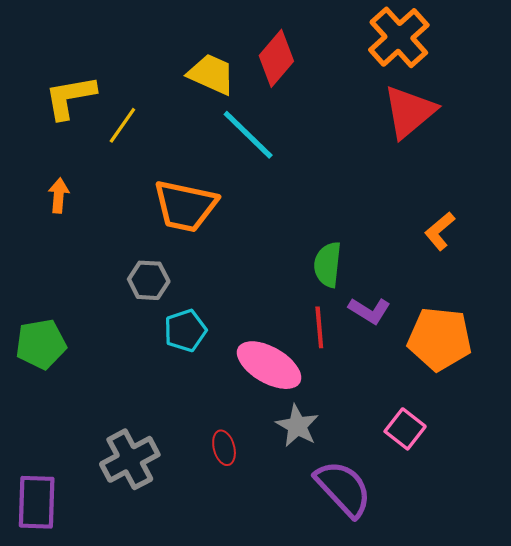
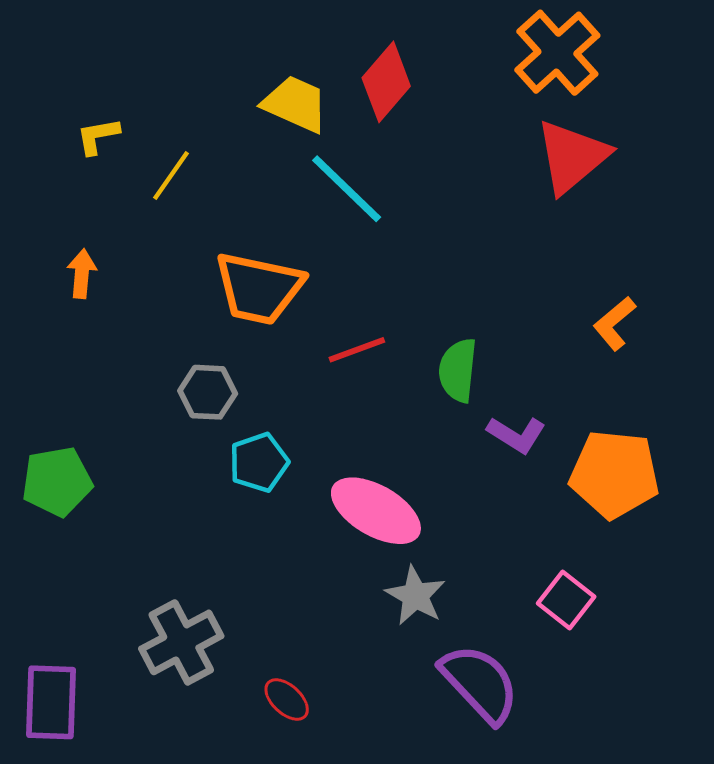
yellow L-shape: (70, 97) -> (98, 136), size x0.6
red line: (319, 327) -> (357, 350), moved, turned 75
red ellipse: (224, 448) -> (287, 699), moved, turned -32

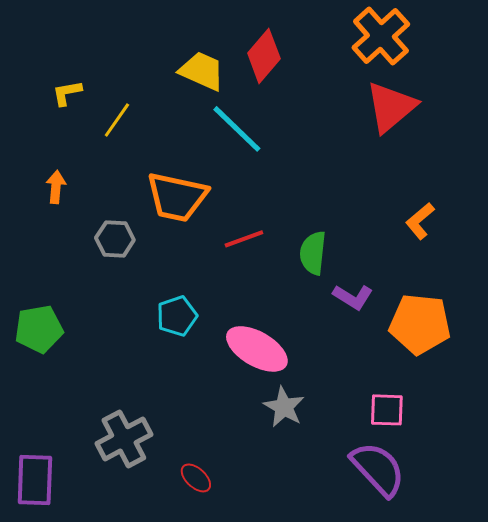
gray hexagon: (208, 392) -> (115, 239), moved
pink square: (566, 600) -> (387, 410), turned -36
purple semicircle: (480, 683) -> (378, 469), moved

